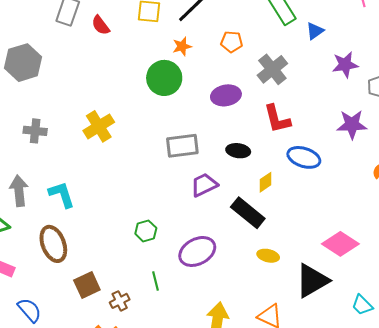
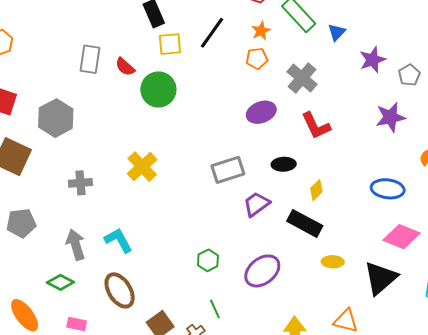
orange star: (182, 46) -> (261, 31), moved
green circle: (164, 78) -> (158, 89), moved
blue ellipse: (304, 157) -> (388, 189), moved
green line: (156, 281) -> (215, 309), moved

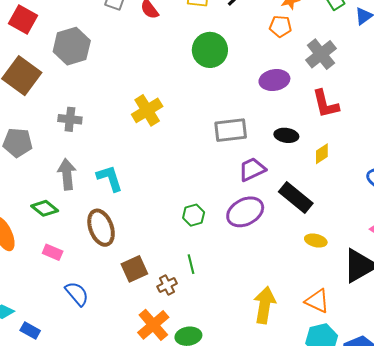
green circle: (158, 89) -> (210, 50), moved
gray cross: (80, 183) -> (70, 119), moved
yellow diamond: (316, 190) -> (322, 154), moved
purple ellipse: (262, 271) -> (245, 212), moved

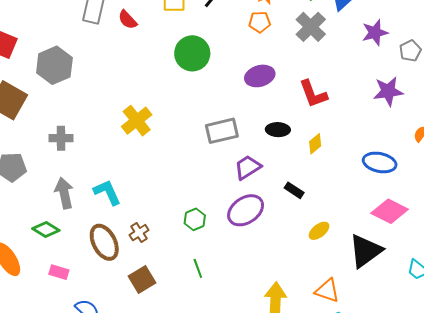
gray cross: (321, 54) -> (311, 27), moved
black rectangle: (296, 197) -> (294, 190), size x0.6
yellow ellipse: (316, 241) -> (319, 231), turned -45
brown cross: (167, 285) -> (139, 233), moved

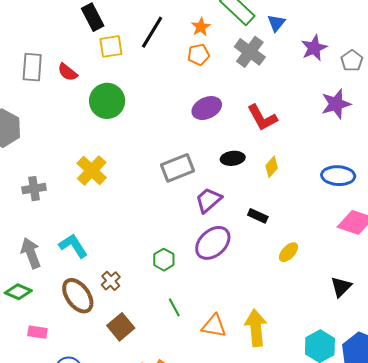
green circle: (192, 53) -> (107, 101), moved
gray cross: (61, 138) -> (34, 189), moved
black triangle: (365, 251) -> (341, 287), moved, size x0.6
orange triangle: (327, 291) -> (214, 326), moved

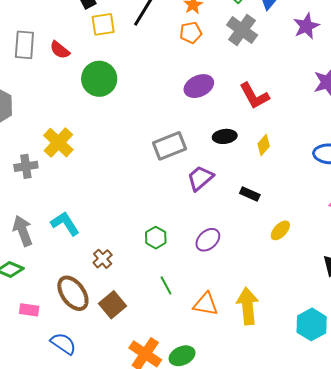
yellow cross: (92, 171) -> (58, 143), moved
purple ellipse: (213, 243) -> (208, 240), moved, size x0.7
brown ellipse: (78, 296) -> (73, 293), moved

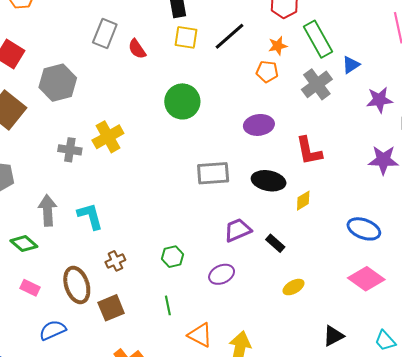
green circle: (99, 79) -> (182, 101), moved
black ellipse: (225, 136) -> (269, 181), size x1.4
purple trapezoid: (200, 178) -> (238, 230), moved
blue semicircle: (63, 344) -> (53, 330), turned -76

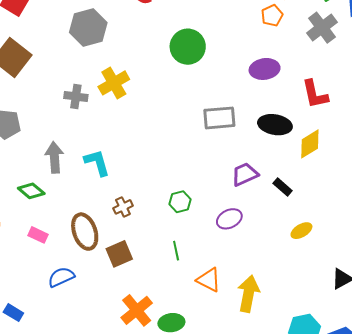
orange pentagon: (267, 72) -> (272, 16), turned -30
gray hexagon: (58, 83) -> (88, 28), moved
yellow diamond: (303, 201) -> (310, 144), size x1.4

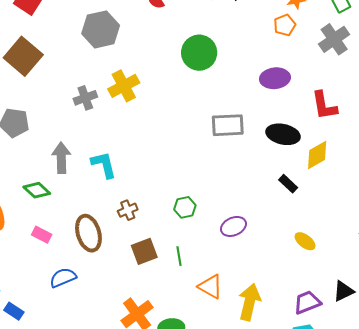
gray cross: (76, 97) -> (85, 98), turned -30
purple trapezoid: (245, 174) -> (307, 302), moved
black rectangle: (283, 187) -> (288, 184), moved
yellow ellipse: (301, 231) -> (305, 241), turned 65
brown square: (119, 254) -> (144, 251), moved

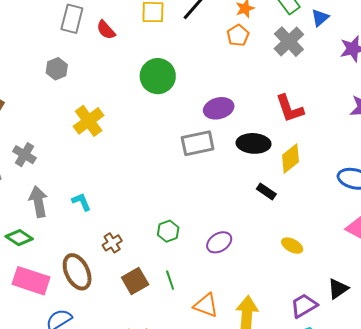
gray hexagon: (101, 29) -> (57, 69), size x0.6
purple ellipse: (275, 78) -> (219, 108), moved
gray cross: (85, 98) -> (24, 155), moved, turned -30
cyan L-shape: (104, 165) -> (81, 202), size x0.7
pink rectangle: (42, 235) -> (31, 281), size x1.8

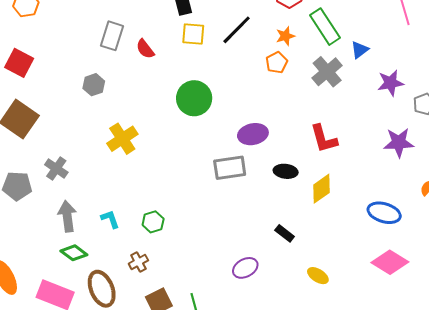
black ellipse: (254, 143) -> (286, 171), size x0.7
black rectangle: (266, 191) -> (285, 233), moved
green hexagon: (168, 231) -> (153, 222), moved
green diamond: (19, 238) -> (74, 253), moved

